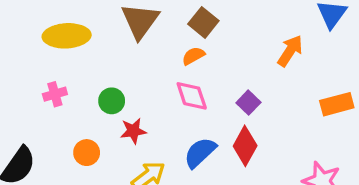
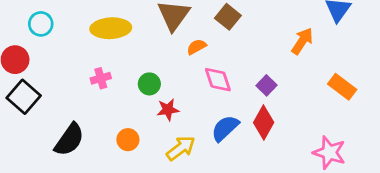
orange semicircle: (193, 56) -> (196, 47), moved
orange rectangle: (337, 104) -> (342, 87), turned 52
orange circle: (87, 153) -> (128, 140), moved

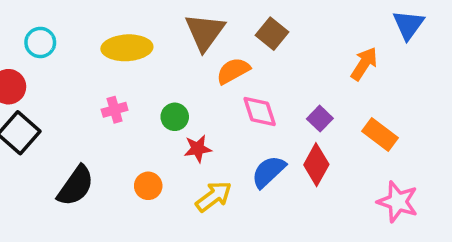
orange semicircle: (196, 47) -> (233, 71), size x1.4
orange rectangle: (342, 87) -> (380, 135), moved

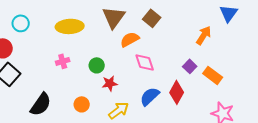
purple square: (320, 119) -> (190, 66), moved

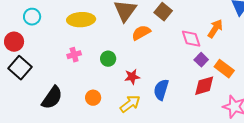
pink diamond: (145, 62) -> (191, 39), moved
red star: (110, 83) -> (132, 77), moved
red diamond: (177, 92) -> (204, 86), moved, turned 45
blue semicircle: (150, 96) -> (161, 90), turned -30

